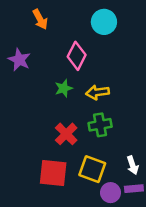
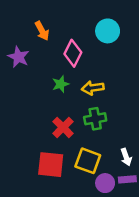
orange arrow: (40, 19) -> (42, 31), moved
cyan circle: (104, 22) -> (108, 31), moved

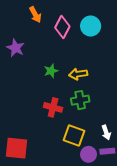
orange arrow: (42, 31) -> (35, 15), moved
pink diamond: (73, 53) -> (62, 27), moved
red cross: (63, 127) -> (53, 107), turned -30
red square: (51, 165) -> (17, 148), moved

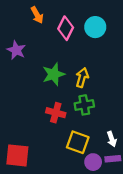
green star: (51, 71) -> (54, 74), size x1.5
yellow arrow: (78, 74) -> (82, 78), turned 114

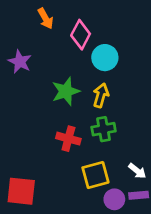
cyan circle: (95, 27) -> (105, 58), moved
white arrow: (112, 139) -> (137, 171), turned -32
yellow square: (78, 142) -> (95, 175), turned -35

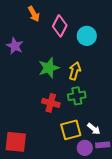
cyan circle: (105, 58) -> (87, 36), moved
white arrow: (137, 171) -> (94, 129), moved

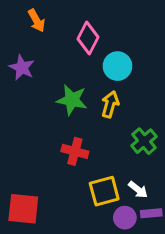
orange arrow: (34, 14) -> (37, 20), moved
cyan circle: (87, 36) -> (117, 66), moved
green star: (49, 68) -> (72, 100), turned 30
green cross: (77, 96) -> (144, 141), moved, turned -30

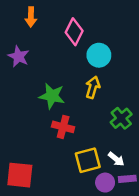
orange arrow: (37, 20) -> (31, 17), turned 30
green star: (72, 100) -> (52, 96), moved

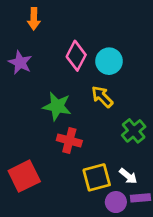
pink diamond: (74, 32) -> (76, 56), moved
yellow arrow: (93, 87) -> (102, 97), turned -60
red square: (20, 175) -> (24, 176), moved, turned -32

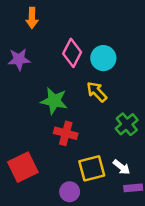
purple star: (20, 63) -> (19, 59), turned -30
purple circle: (116, 202) -> (70, 192), moved

